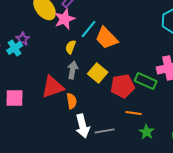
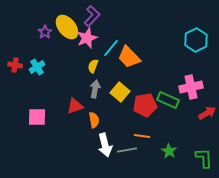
purple star: (23, 39) -> (45, 32), moved
red triangle: (53, 87) -> (75, 106), size x0.7
orange line: (134, 113) -> (142, 136), moved

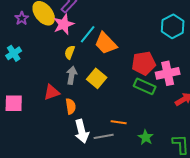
red pentagon: (145, 105) -> (144, 63), moved

